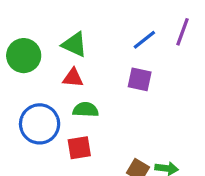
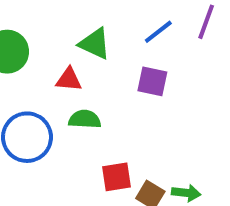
green triangle: (75, 44) -> (95, 44), moved
red square: (79, 148) -> (117, 177), moved

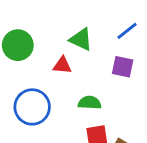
green semicircle: (85, 119) -> (90, 103), moved

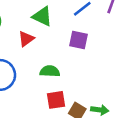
red triangle: (62, 65) -> (26, 39), turned -42

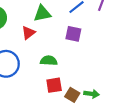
green triangle: (42, 16) -> (42, 14), turned -36

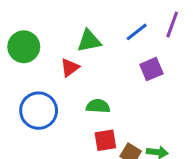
purple square: (73, 34) -> (151, 69), moved, turned -35

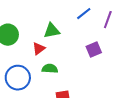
blue line: (137, 32) -> (84, 14), moved
green semicircle: (98, 106) -> (50, 69), moved

